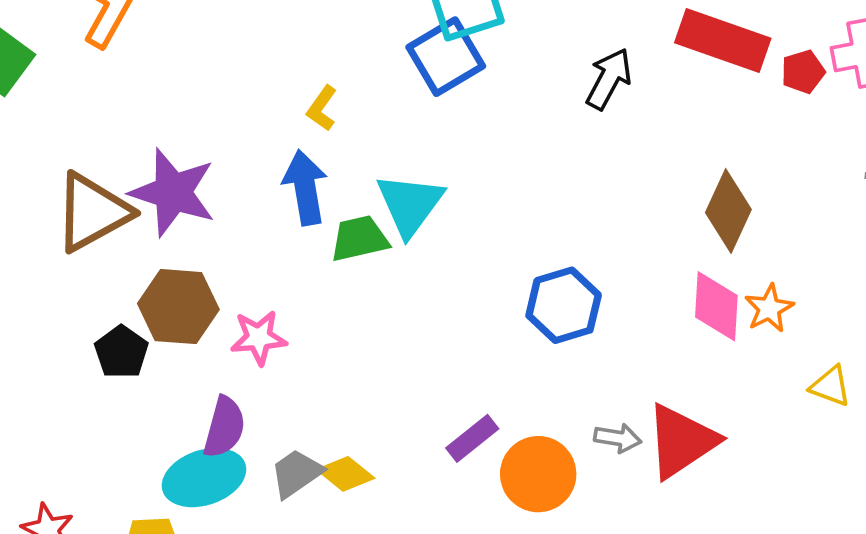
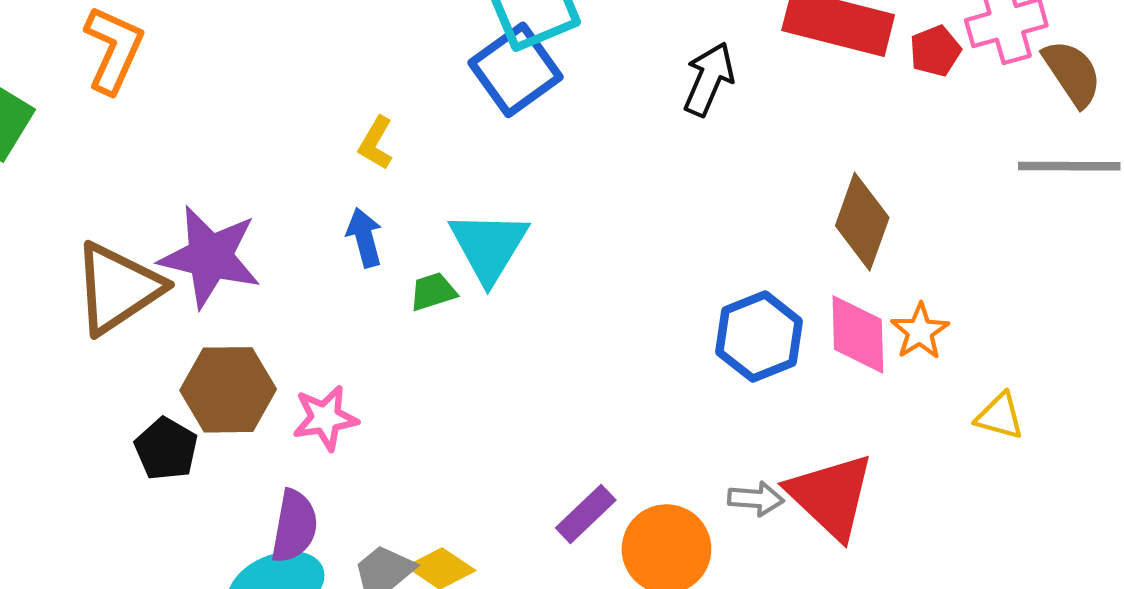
blue arrow: (305, 187) -> (364, 237), size x0.7
green trapezoid: (359, 239) -> (433, 292), size x0.7
blue hexagon: (564, 305) -> (759, 337), moved
red triangle: (681, 441) -> (831, 496), turned -38

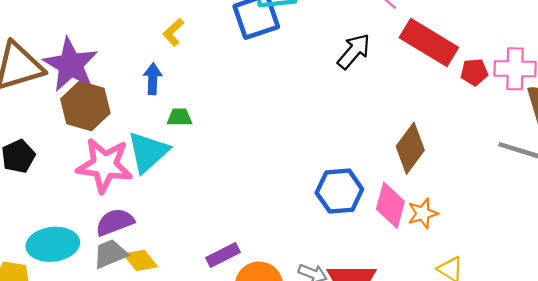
cyan triangle: (489, 246) -> (148, 152), moved
brown hexagon: (228, 390) -> (85, 106), moved
pink star: (325, 418) -> (105, 165), size x1.6
purple semicircle: (294, 526) -> (115, 222), moved, turned -138

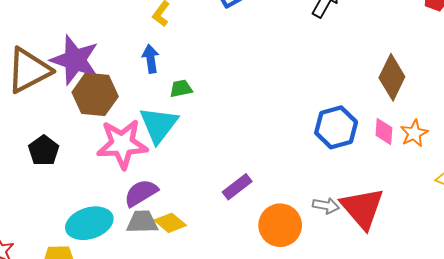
pink diamond: (390, 205) -> (384, 132), size x0.7
gray trapezoid: (110, 254) -> (142, 222), turned 32
purple rectangle: (223, 255) -> (237, 187), moved

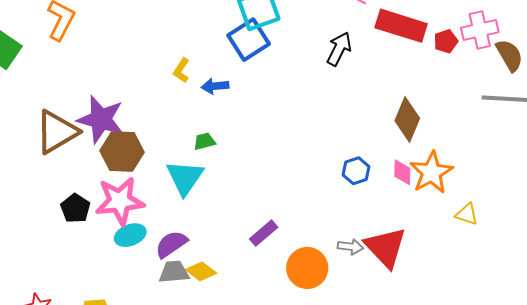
blue arrow: (151, 59) -> (215, 86), moved, turned -84
blue hexagon: (336, 127) -> (356, 171), size x0.7
orange star: (414, 133) -> (432, 172), size x1.6
pink star: (122, 144) -> (120, 201), moved
cyan ellipse: (89, 223) -> (130, 235), moved, size x0.7

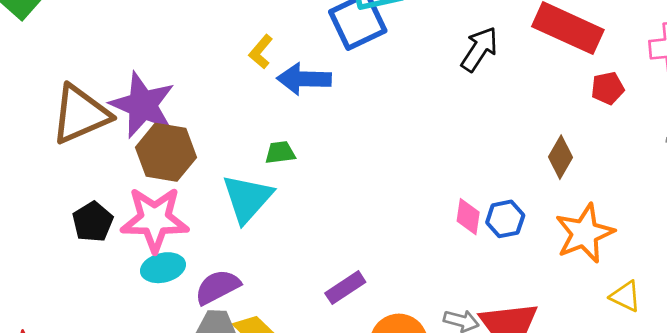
red pentagon: (446, 41) -> (608, 88), moved
blue arrow: (215, 86) -> (304, 79), size x1.4
brown diamond: (407, 120) -> (560, 157), size x0.7
blue hexagon: (356, 171) -> (505, 219), moved
pink diamond: (402, 172) -> (468, 217), moved

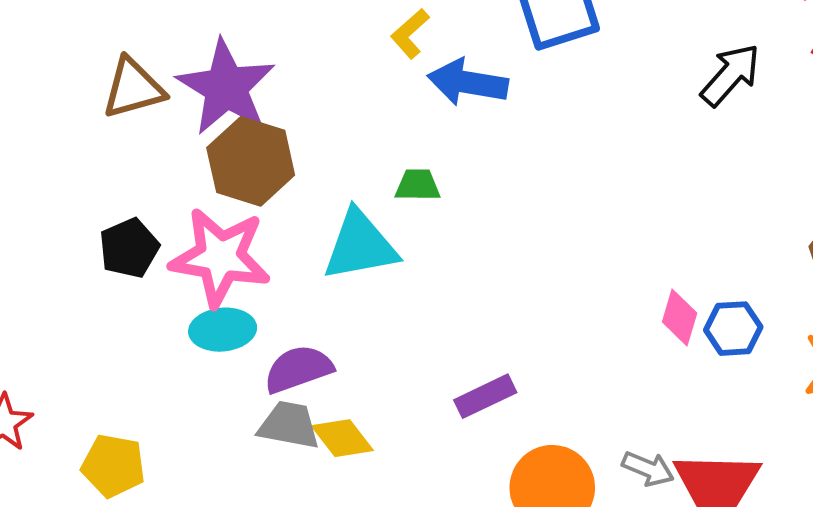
brown triangle: (80, 114) -> (133, 88), size x0.7
cyan triangle: (247, 198) -> (360, 246), turned 30

